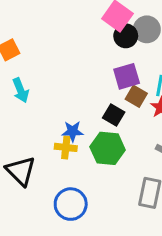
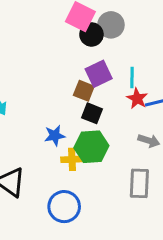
brown square: (136, 96) -> (84, 91), moved
yellow cross: (66, 147) -> (72, 159), moved

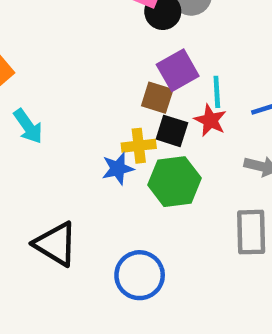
cyan line: (132, 77) -> (217, 92), moved
red star: (137, 99) -> (210, 120), moved
yellow cross: (72, 159) -> (139, 146), moved

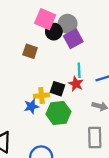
purple square: (178, 70) -> (73, 39), moved
brown square: (157, 98) -> (30, 51), moved

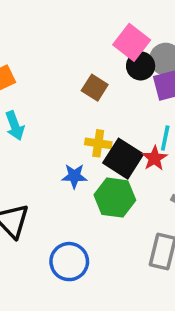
black square: (58, 89) -> (123, 159), size x1.5
yellow cross: (42, 96) -> (98, 143), moved

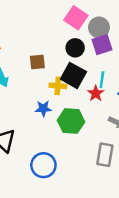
black circle: (141, 66) -> (75, 48), moved
brown square: (95, 88) -> (37, 62), moved, turned -35
black square: (123, 159) -> (73, 75), moved

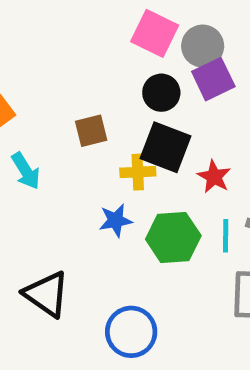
cyan line: (102, 80) -> (226, 236), moved

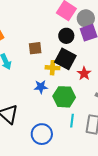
cyan line: (226, 236) -> (72, 121), moved

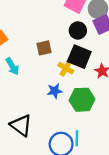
yellow cross: (52, 68) -> (66, 68), turned 32
cyan line: (72, 121) -> (77, 138), moved

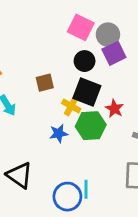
green hexagon: (82, 100) -> (91, 126), moved

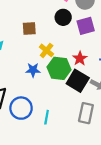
purple square: (114, 53) -> (86, 26), moved
black square: (87, 92) -> (78, 81), moved
blue circle: (67, 197) -> (21, 108), moved

